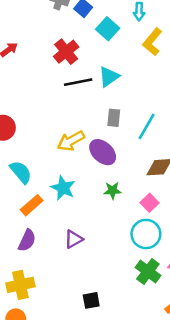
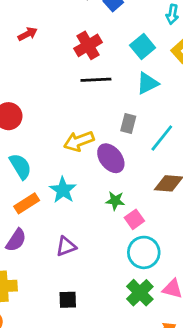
cyan square: (108, 29) -> (143, 46), moved
cyan triangle: (109, 77) -> (147, 83), moved
pink square: (149, 203) -> (134, 219), moved
black square: (91, 300) -> (68, 300), moved

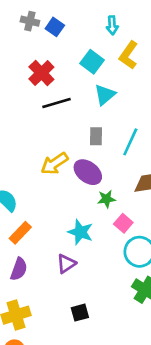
cyan star: (63, 190) -> (80, 232), moved
green star: (115, 201) -> (106, 199), moved

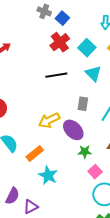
red cross: (41, 73) -> (60, 42), moved
cyan triangle: (105, 95) -> (93, 74), turned -42
cyan star: (80, 232) -> (48, 175), moved
orange rectangle: (20, 233) -> (35, 154), moved
purple triangle: (66, 264) -> (31, 207), moved

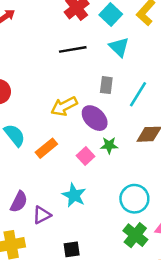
pink square: (95, 172) -> (86, 156), moved
cyan star: (48, 175) -> (74, 195), moved

